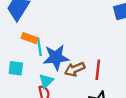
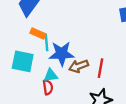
cyan square: (16, 68) -> (23, 61), size x1.5
cyan triangle: (46, 81) -> (51, 75), turned 32

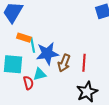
brown arrow: (79, 66) -> (64, 63), turned -42
red semicircle: (48, 87) -> (28, 83), moved

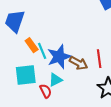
orange rectangle: (24, 38) -> (32, 45), turned 48
brown arrow: (64, 63) -> (78, 63), turned -72

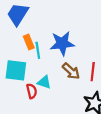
blue star: (59, 57) -> (62, 43), moved
cyan triangle: (56, 80) -> (44, 82), turned 32

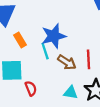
cyan line: (38, 50) -> (45, 51), moved
cyan triangle: (44, 82) -> (71, 93), moved

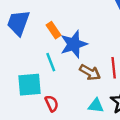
orange rectangle: (20, 40) -> (53, 30), moved
cyan line: (45, 51) -> (51, 62), moved

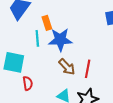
cyan line: (51, 62) -> (37, 38), moved

